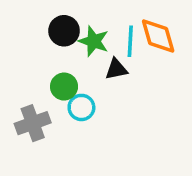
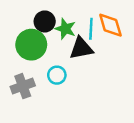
black triangle: (116, 69) -> (81, 48), size x1.5
green circle: (64, 87) -> (31, 45), moved, size x1.6

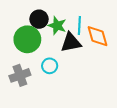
orange diamond: (110, 25) -> (97, 36), moved

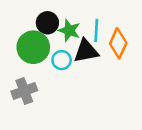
orange diamond: (97, 36) -> (118, 43), turned 40
cyan circle: (50, 66) -> (62, 60), moved

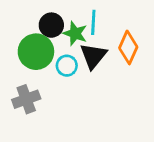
cyan line: (96, 30) -> (93, 22), moved
black triangle: (86, 51) -> (93, 56), turned -40

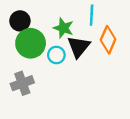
cyan line: (93, 22) -> (92, 15), moved
black circle: (51, 25) -> (20, 21), moved

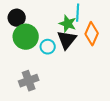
green star: (63, 28) -> (68, 24), moved
gray cross: (22, 83) -> (29, 81), moved

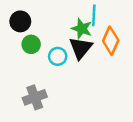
green circle: (26, 37) -> (31, 44), size x0.6

